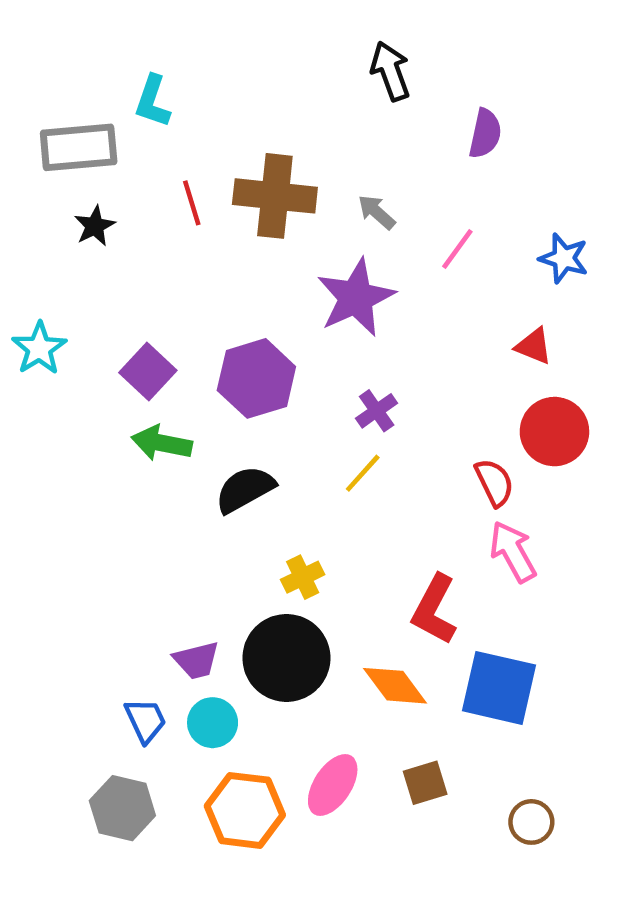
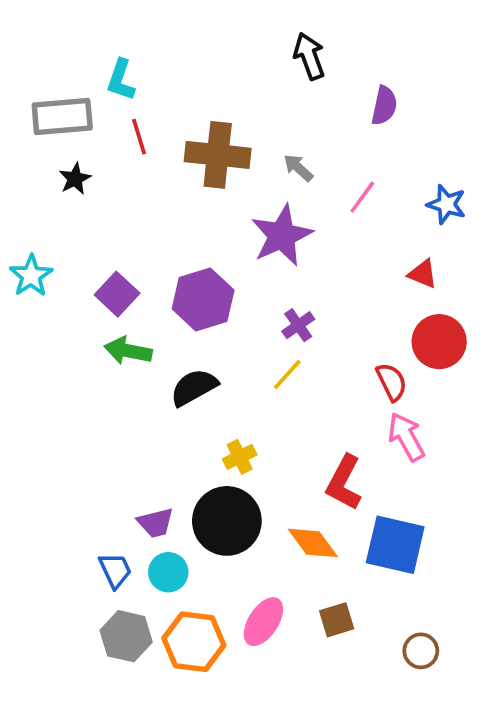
red line: (192, 203) -> (139, 137), moved
gray hexagon: (122, 808) -> (126, 636), moved

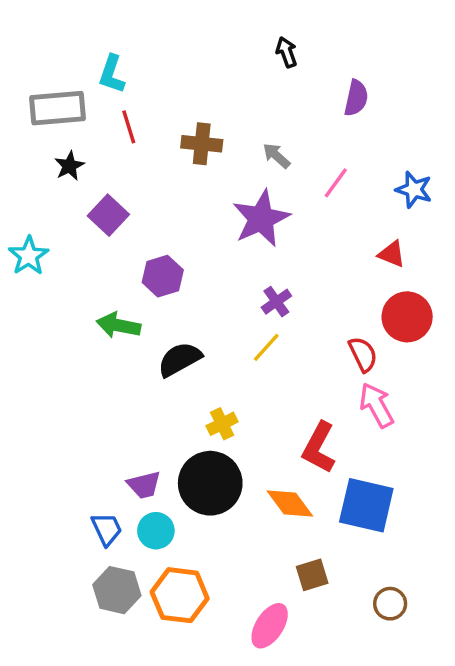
black arrow: (309, 56) -> (287, 52), size x0.7
brown cross: (218, 155) -> (202, 144), size x0.7
purple square: (117, 294) -> (108, 215), moved
purple hexagon: (203, 300) -> (163, 276), moved, size x0.7
pink ellipse: (263, 622) -> (270, 626), moved

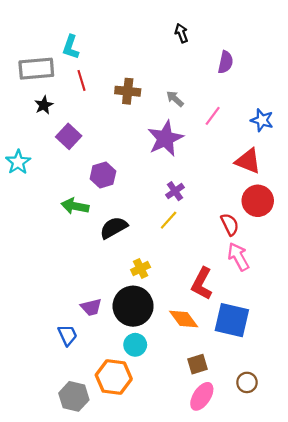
red triangle: (392, 254) -> (248, 161), size x1.5
cyan circle: (156, 531) -> (135, 345), moved
gray hexagon: (117, 590) -> (74, 396), moved
pink ellipse: (270, 626) -> (202, 396), moved

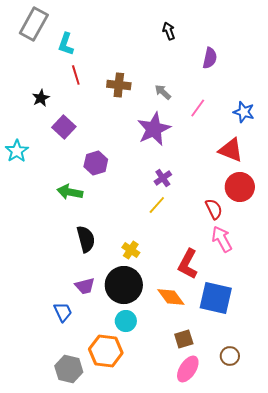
gray rectangle: (36, 69) -> (34, 24), moved, turned -56
black semicircle: (114, 228) -> (86, 239), moved, turned 104
yellow cross: (141, 268) -> (131, 250), turned -30

